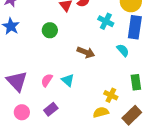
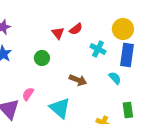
pink semicircle: (47, 80) -> (28, 94), moved
cyan triangle: (68, 80) -> (60, 108), size x1.6

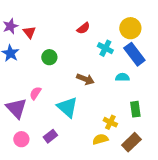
red triangle: (58, 33) -> (29, 32), moved
blue rectangle: (127, 55) -> (134, 54), turned -45
cyan semicircle: (115, 78) -> (122, 77), turned -48

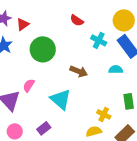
red semicircle: (83, 28) -> (77, 20), turned 72
red triangle: (29, 32) -> (23, 24), turned 32
green circle: (49, 57) -> (43, 49), size x1.6

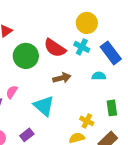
red semicircle: (77, 20) -> (55, 48), moved, size x1.6
yellow circle: (124, 20) -> (87, 23), moved
brown arrow: (79, 71) -> (62, 78), turned -36

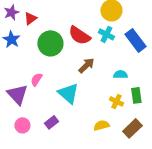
cyan semicircle: (99, 76) -> (120, 74), moved
brown arrow: (62, 78) -> (86, 65), turned -30
yellow cross: (87, 121) -> (116, 101), moved

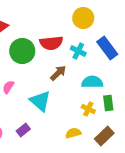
cyan cross: (106, 34) -> (78, 51), moved
red semicircle: (79, 35) -> (51, 43), turned -40
cyan semicircle: (120, 74) -> (92, 82), size x1.5

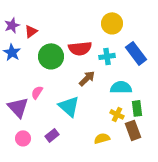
cyan cross: (78, 51) -> (107, 56), turned -35
brown rectangle: (104, 136) -> (133, 130), moved, turned -66

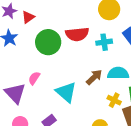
brown arrow: (87, 78) -> (94, 77), moved

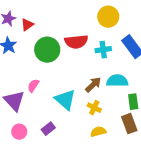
yellow cross: (114, 100) -> (94, 108), moved

